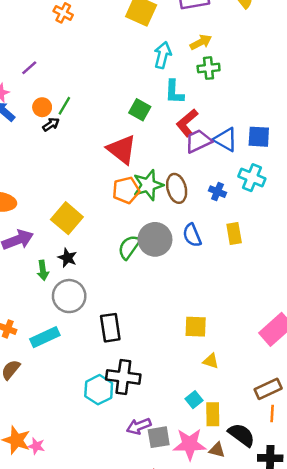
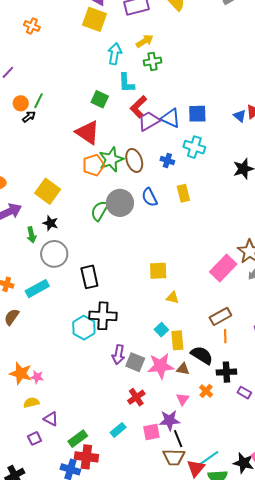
purple arrow: (139, 426) -> (118, 355), turned -54
gray square: (159, 437) -> (135, 362), turned 36

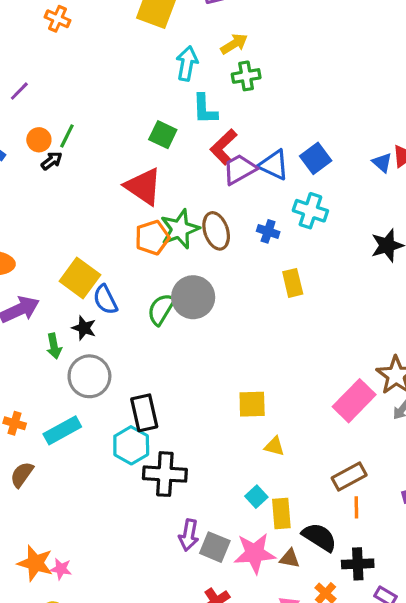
blue square: (197, 114) -> (316, 158), turned -36
blue semicircle: (150, 197) -> (105, 300), moved
cyan hexagon: (84, 328) -> (131, 445), moved

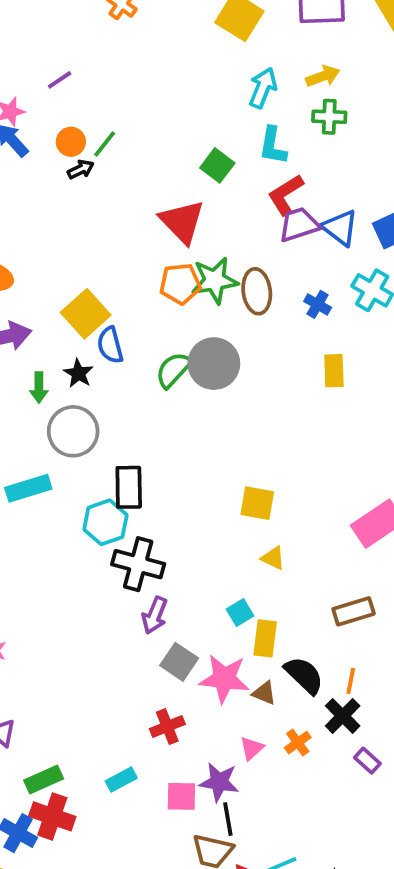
orange line: (356, 507) -> (351, 681), moved
purple arrow: (189, 535) -> (155, 615), moved
black cross: (358, 564) -> (343, 716), turned 36

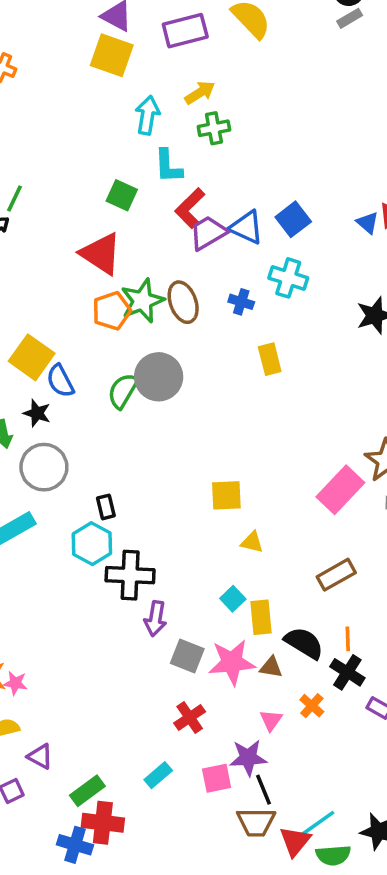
black rectangle: (129, 487) -> (106, 507), size x0.6

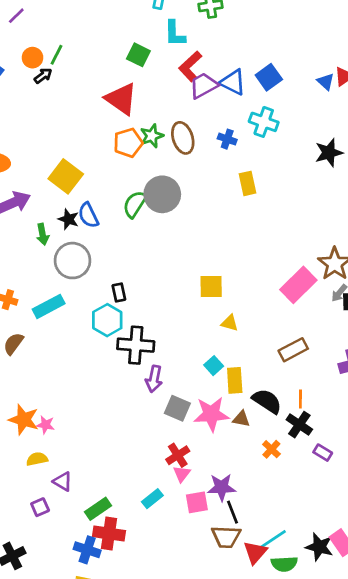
green star: (142, 301) -> (152, 136), size x0.7
blue semicircle: (60, 381) -> (88, 215), moved
pink triangle: (271, 720) -> (182, 474), moved

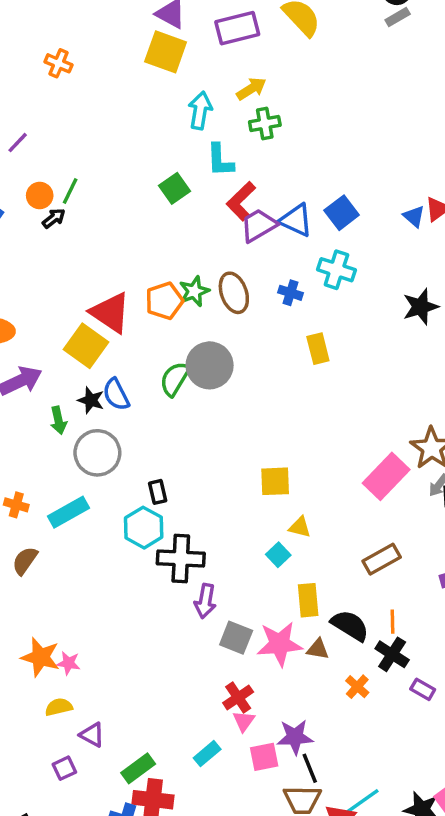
green square: (138, 55) -> (175, 188), turned 30
red triangle: (121, 99) -> (110, 313), moved
cyan square: (214, 366) -> (278, 555), moved

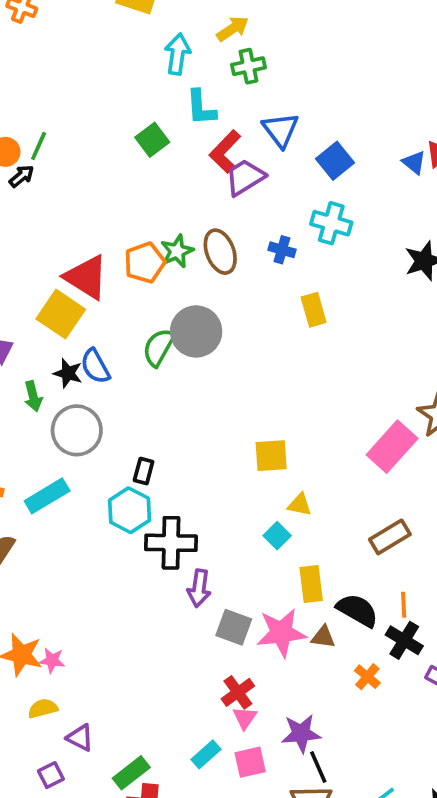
blue triangle: (296, 220) -> (281, 130), moved, turned 30
black rectangle: (158, 492) -> (144, 471), turned 30
pink square: (264, 757) -> (250, 762), moved

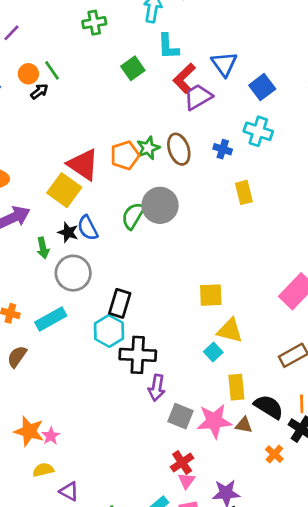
green cross: (248, 66) -> (94, 23), moved
green line: (39, 146) -> (52, 70), turned -60
black rectangle: (144, 471) -> (120, 303), size x1.5
yellow triangle: (300, 505) -> (230, 331), size x1.5
pink star: (52, 660) -> (51, 436), turned 30

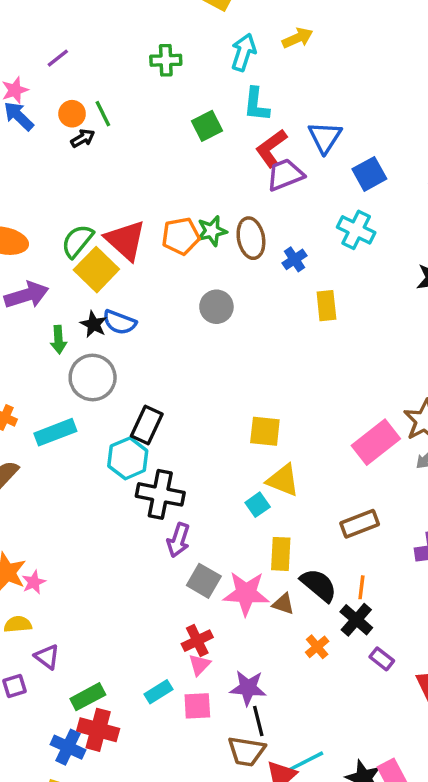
blue cross: (223, 149) -> (294, 259), moved, turned 30
gray circle: (160, 205) -> (216, 307), size x0.7
green semicircle: (133, 216) -> (77, 241), moved
blue semicircle: (88, 228) -> (119, 322), turned -50

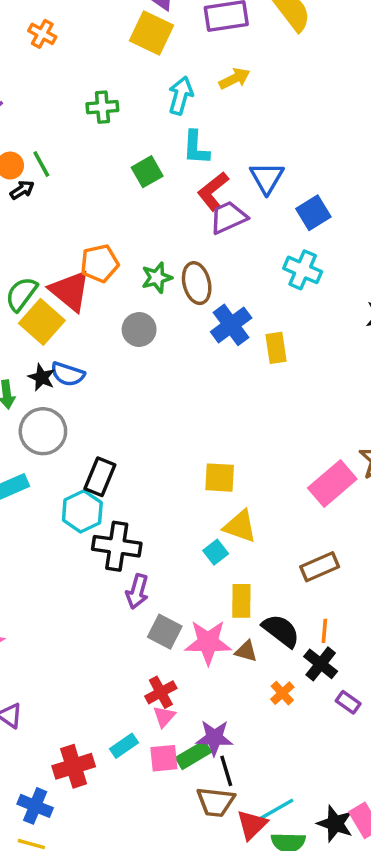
orange pentagon: (181, 236) -> (100, 263), moved
blue cross: (294, 259) -> (231, 325), moved, size x1.6
gray circle: (216, 307) -> (139, 330), moved
green rectangle: (88, 697) -> (193, 755), moved
red cross: (98, 730) -> (74, 766), moved, turned -30

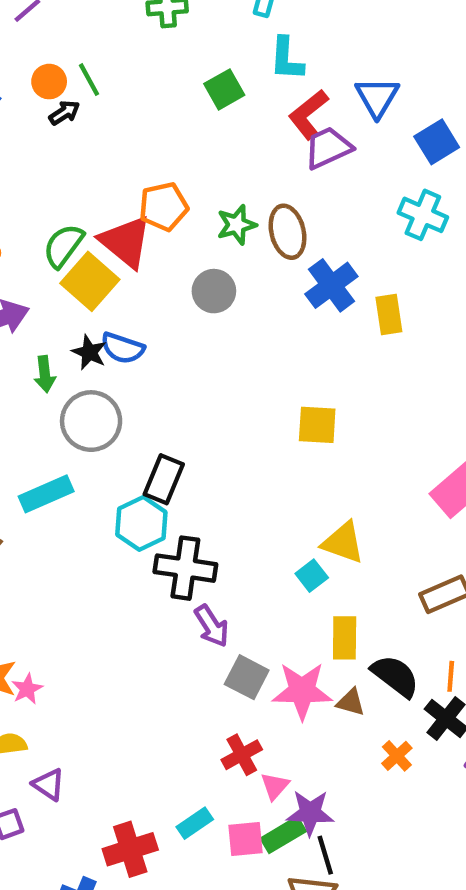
yellow square: (220, 478) -> (317, 425), moved
purple arrow: (137, 591) -> (212, 626), turned -48
pink triangle: (164, 717) -> (275, 786), moved

